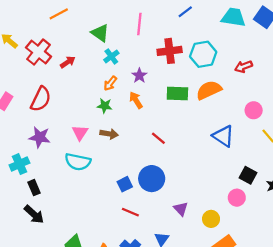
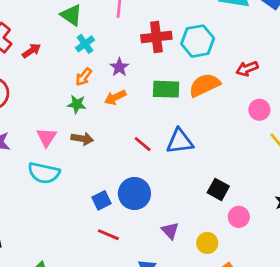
red arrow: (244, 67) -> (247, 69), moved
orange arrow: (136, 100) -> (115, 97), turned -84
blue triangle: (223, 136) -> (180, 141), moved, turned -40
black square: (248, 175) -> (218, 189), moved

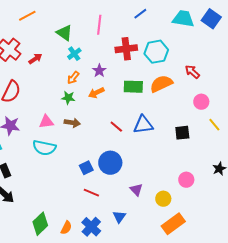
red arrow: (247, 69) -> (192, 72), turned 63
pink triangle: (47, 137) -> (46, 122), turned 49
black square: (218, 189) -> (182, 133), moved, turned -35

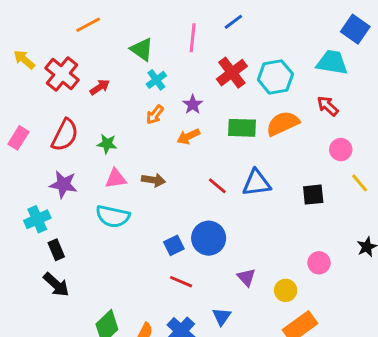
blue line: (140, 14) -> (233, 22), moved
cyan trapezoid: (183, 19) -> (332, 62), moved
red cross: (126, 49) -> (232, 73), turned -30
green star: (68, 98) -> (107, 144), moved

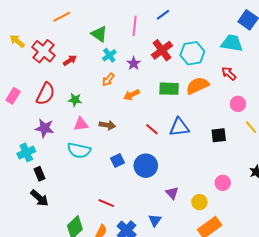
purple star: (193, 105) -> (134, 63), moved
blue square: (174, 245) -> (117, 161), moved
red line: (181, 282) -> (106, 203), moved

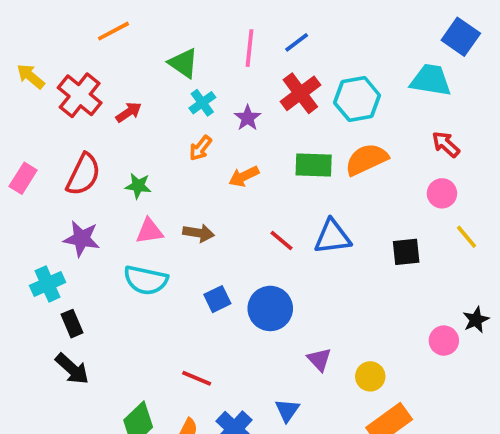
blue line: (163, 15) -> (297, 42), moved
red arrow: (229, 74) -> (446, 144), moved
pink circle: (223, 183) -> (444, 341), moved

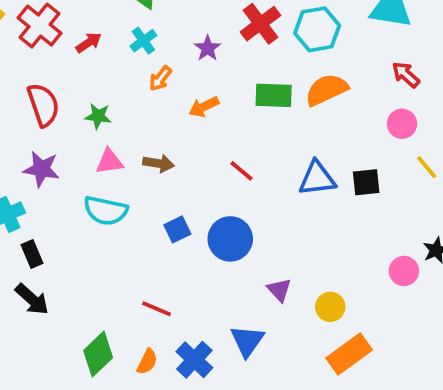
cyan cross: (202, 103) -> (143, 41), moved
red semicircle: (83, 174) -> (43, 105), turned -45
blue triangle: (333, 237) -> (317, 178), moved
blue triangle: (287, 410) -> (247, 341), size x1.4

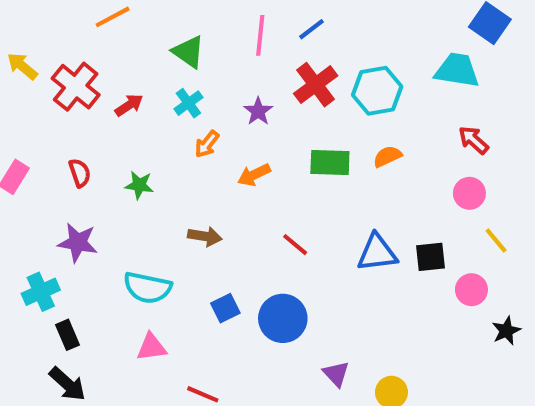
orange semicircle: (327, 90) -> (387, 156), size x0.6
red semicircle: (43, 105) -> (80, 173), size x0.6
pink triangle: (109, 161) -> (152, 347), moved
pink circle: (404, 271) -> (471, 290), moved

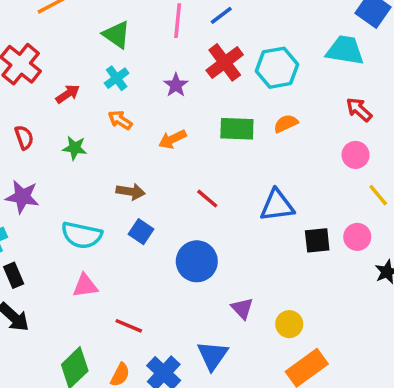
red arrow: (129, 105) -> (68, 94), moved
orange arrow: (207, 144) -> (120, 120), moved, turned 85
black square: (430, 257) -> (317, 240), moved
blue square: (225, 308) -> (141, 232), moved, turned -30

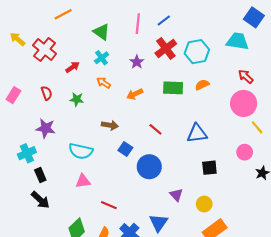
pink circle: (356, 155) -> (244, 103), size x1.6
blue square: (141, 232) -> (125, 149), moved
black square: (317, 240) -> (209, 168), moved

